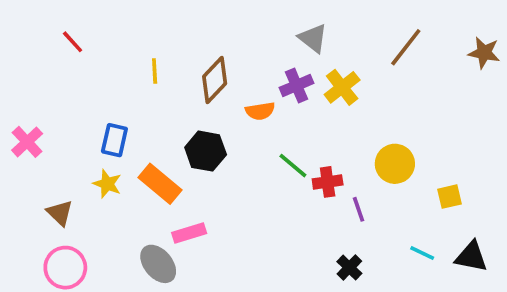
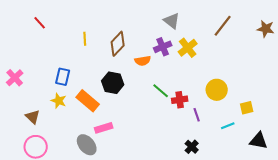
cyan line: (422, 253) -> (228, 126), moved, turned -48

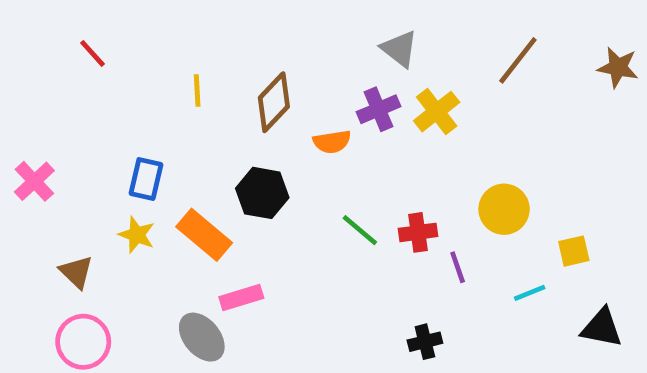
green line: (161, 91) -> (360, 230), moved
black cross: (192, 147) -> (425, 342), moved, turned 32

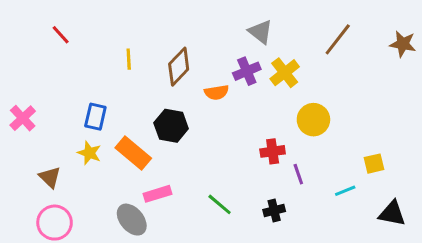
yellow circle: (504, 209) -> (313, 120), moved
green line: (360, 230) -> (220, 204), moved
black cross: (425, 342) -> (274, 210), moved

